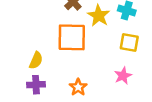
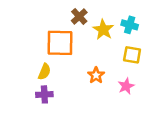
orange square: (72, 37) -> (60, 43), moved
orange star: (78, 87) -> (96, 75), moved

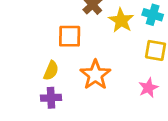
orange square: (60, 43) -> (70, 36), size x0.7
orange star: (96, 75) -> (95, 75), moved, size x1.5

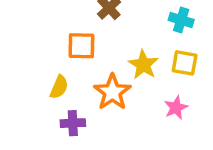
yellow star: (121, 20) -> (143, 65), moved
purple cross: (51, 98) -> (73, 123), moved

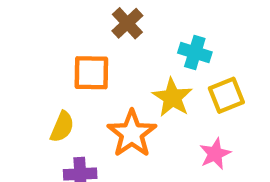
cyan cross: (181, 20) -> (195, 53), moved
yellow square: (185, 63) -> (226, 95), turned -32

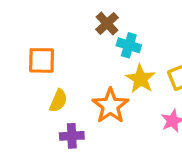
cyan cross: (195, 53) -> (129, 45), moved
orange square: (91, 73) -> (42, 60), moved

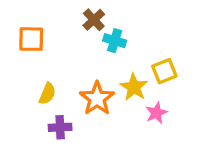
orange square: (42, 60) -> (31, 39), moved
yellow star: (141, 79) -> (134, 87), moved

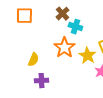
orange square: (31, 39) -> (24, 16), moved
orange star: (97, 98) -> (64, 48), moved

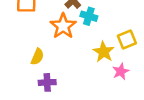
orange star: (64, 48) -> (63, 26), moved

